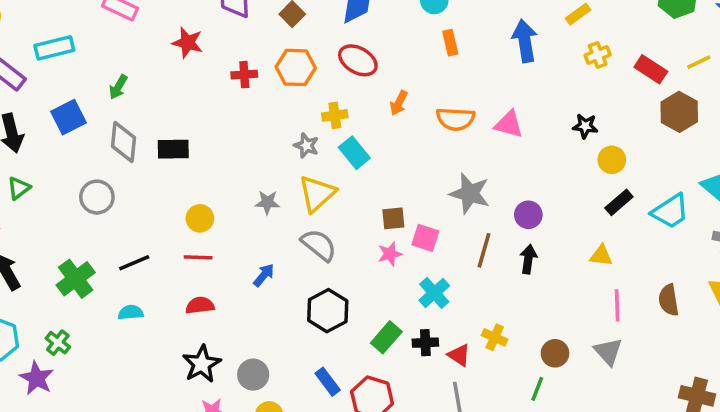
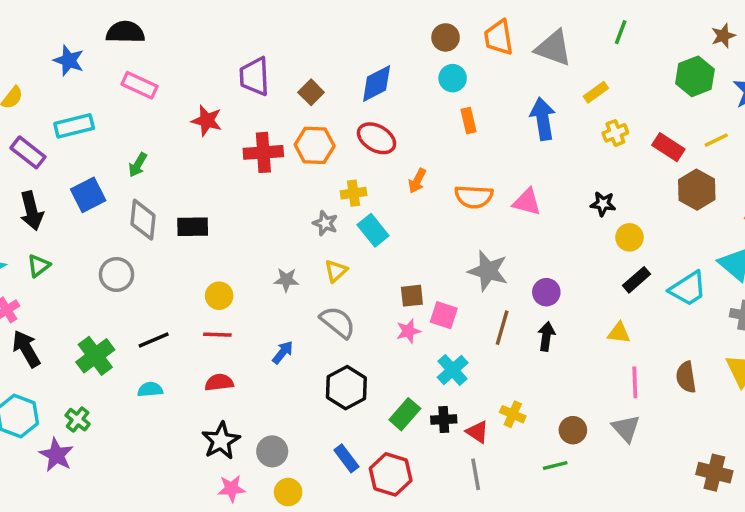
red cross: (244, 75) -> (263, 152), size x1.5
yellow triangle: (317, 194) -> (336, 271), size x0.6
green line: (537, 389) -> (555, 466), turned 55

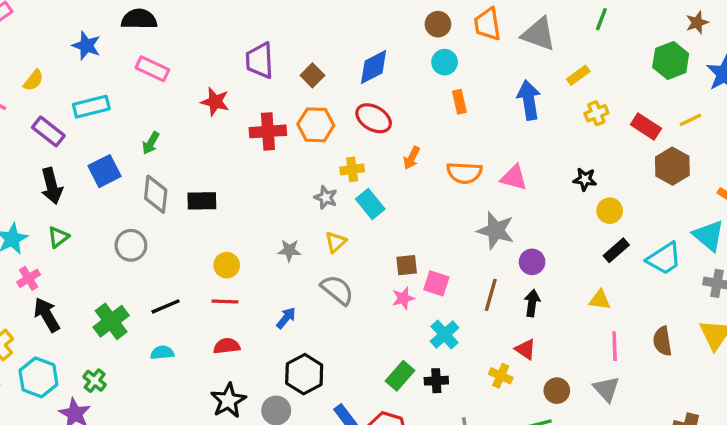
gray star: (488, 271) -> (496, 230), moved
black hexagon: (346, 388) -> (304, 374), moved
red triangle: (477, 432) -> (525, 349), moved

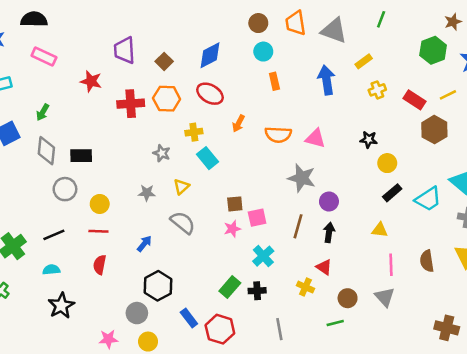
gray star: (326, 197) -> (162, 153), moved
gray circle: (131, 245) -> (65, 189), moved
pink square: (436, 283) -> (257, 218), turned -30
red semicircle: (227, 346) -> (100, 265), turned -72
black star: (228, 401) -> (61, 306), moved

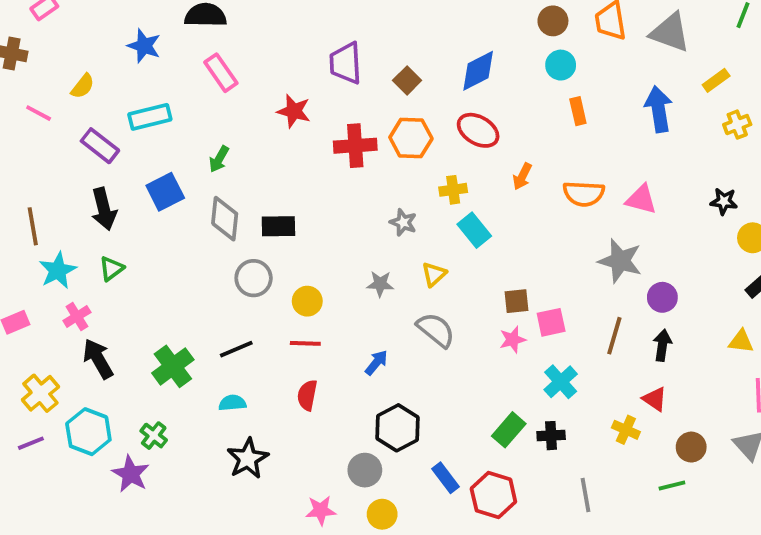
pink rectangle: (44, 56) -> (221, 73), turned 30

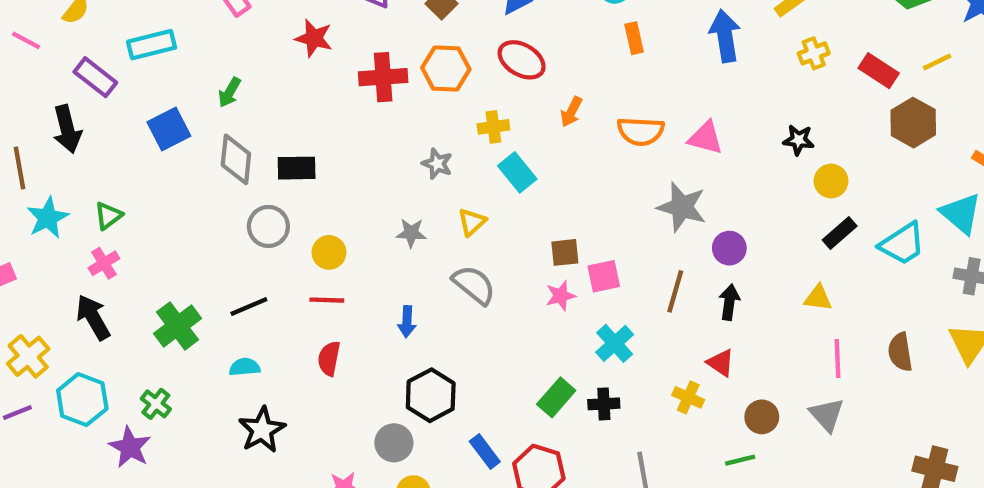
black arrow: (104, 209) -> (67, 129), moved
pink cross: (77, 317) -> (104, 263), moved
blue arrow: (376, 363) -> (407, 322), turned 144

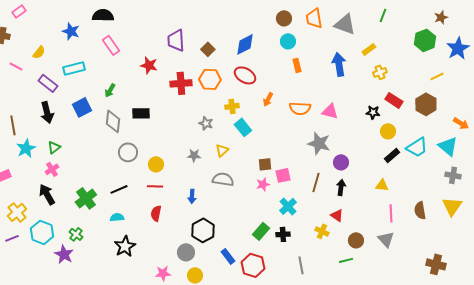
red rectangle: (879, 71) -> (394, 100), moved
black arrow: (67, 129) -> (47, 112), moved
black rectangle: (297, 168) -> (141, 113), moved
cyan trapezoid: (902, 244) -> (417, 147), moved
gray semicircle: (474, 285) -> (223, 179), turned -30

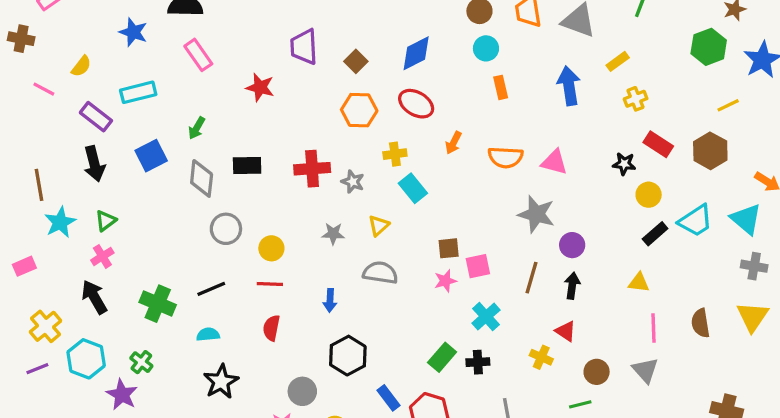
red cross: (181, 83) -> (312, 169), moved
green cross: (86, 198) -> (158, 304), turned -30
gray circle: (186, 252) -> (302, 391), moved

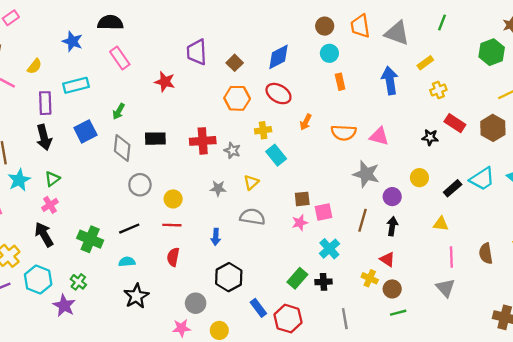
purple rectangle: (96, 117) -> (45, 103), turned 50
yellow circle: (649, 195) -> (419, 178), moved
brown circle: (597, 372) -> (392, 289), moved

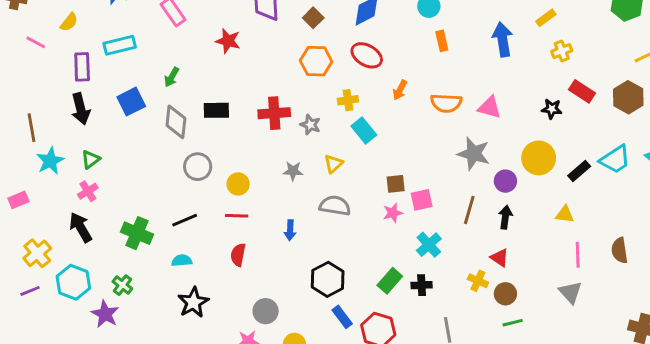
yellow circle: (419, 178) -> (539, 158), size x1.5
black hexagon: (229, 277) -> (328, 279), moved

